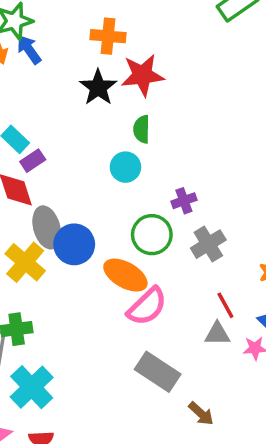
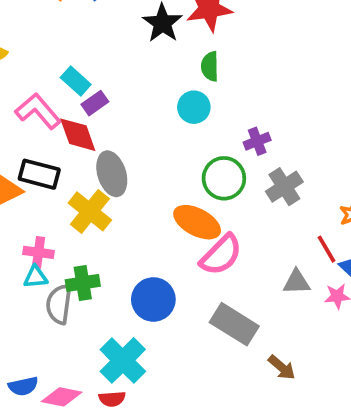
blue circle: (74, 244) -> (153, 299), moved
red line: (225, 305) -> (326, 249), moved
cyan cross: (32, 387) -> (123, 360), moved

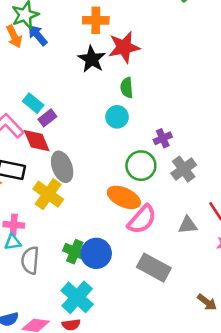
gray triangle: (297, 282) -> (188, 225), moved
green cross: (83, 283) -> (75, 252), moved, turned 35
brown arrow: (282, 367) -> (207, 302), moved

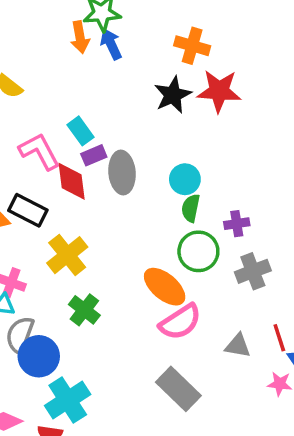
green semicircle: (127, 88) -> (191, 208), moved
gray ellipse: (62, 167) -> (122, 173), moved
green cross: (75, 252) -> (84, 310), moved
blue circle: (96, 253) -> (39, 356), moved

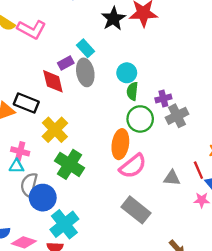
cyan rectangle: (80, 131) -> (85, 48), moved
pink L-shape: (39, 151) -> (32, 29), moved, turned 152
gray cross: (253, 271) -> (177, 116), moved
orange ellipse: (165, 287) -> (120, 144), turned 64
green cross: (84, 310) -> (70, 164), size x1.4

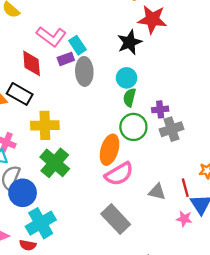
black star: (113, 19) -> (130, 42), moved
pink L-shape: (32, 29) -> (51, 36), moved
cyan rectangle: (85, 48) -> (78, 45), moved
red diamond: (53, 81) -> (32, 63), moved
yellow cross: (55, 130) -> (45, 125), turned 35

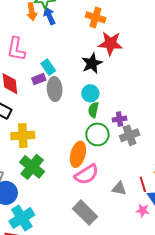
pink L-shape: (51, 36) -> (16, 49), moved, turned 65

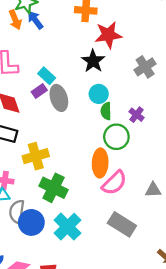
purple cross: (119, 119) -> (136, 115), turned -32
gray cross: (130, 135) -> (145, 67), moved
cyan cross: (22, 218) -> (67, 227), moved

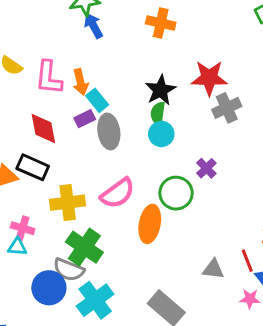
orange arrow: (15, 20) -> (81, 82), moved
red star: (108, 35) -> (209, 78), moved
green semicircle: (106, 111) -> (158, 113), moved
pink semicircle: (114, 183) -> (118, 193), moved
gray semicircle: (17, 212) -> (69, 270), moved, turned -85

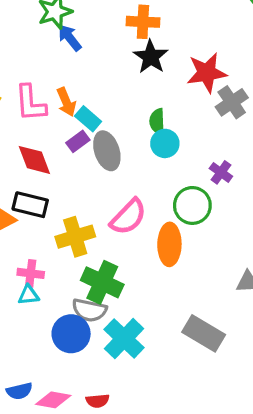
black star: (160, 90) -> (151, 57), moved

